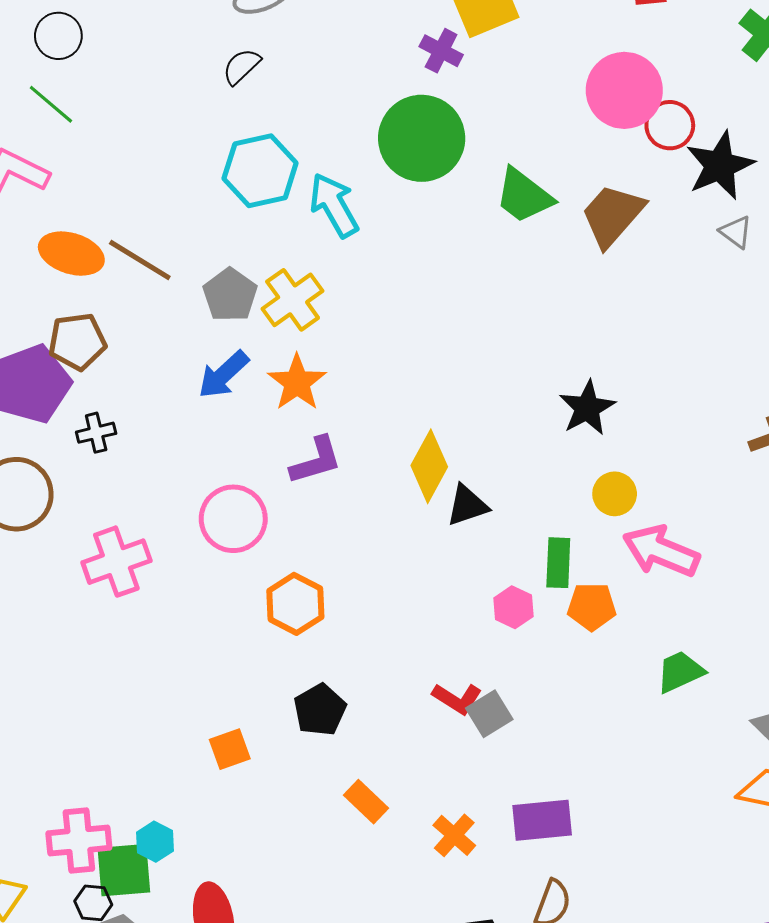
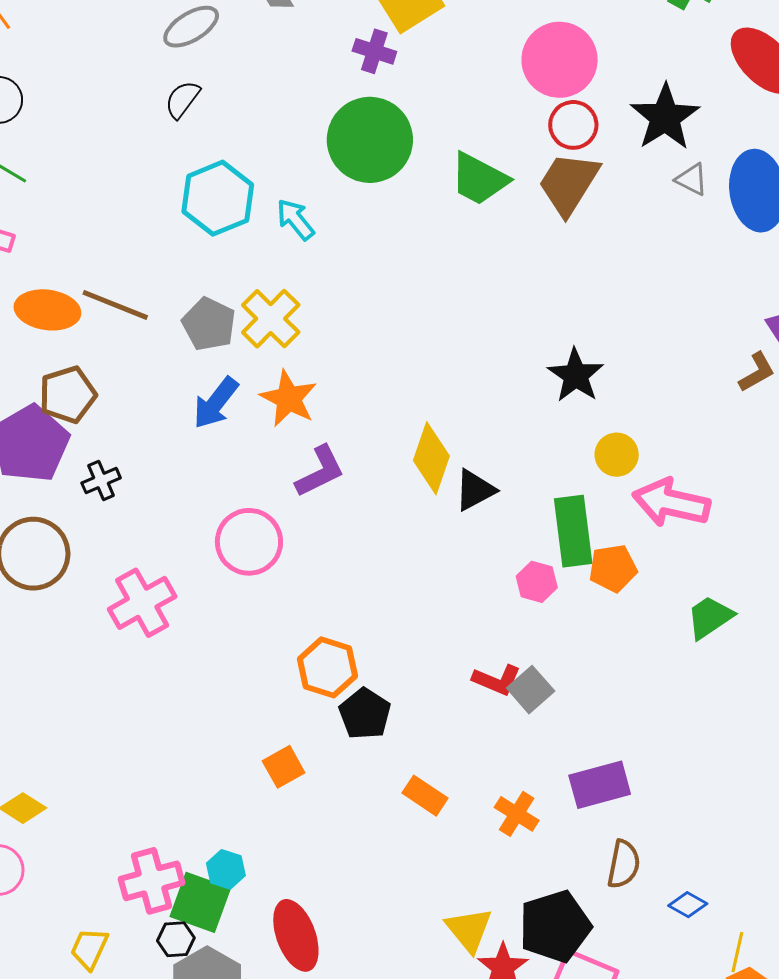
red circle: (670, 125) -> (573, 125), moved
cyan arrow: (334, 205) -> (296, 220), size x0.7
green rectangle: (558, 563) -> (573, 531), size x1.4
orange hexagon: (295, 604) -> (327, 667), moved
green square: (124, 870) -> (200, 902), turned 34

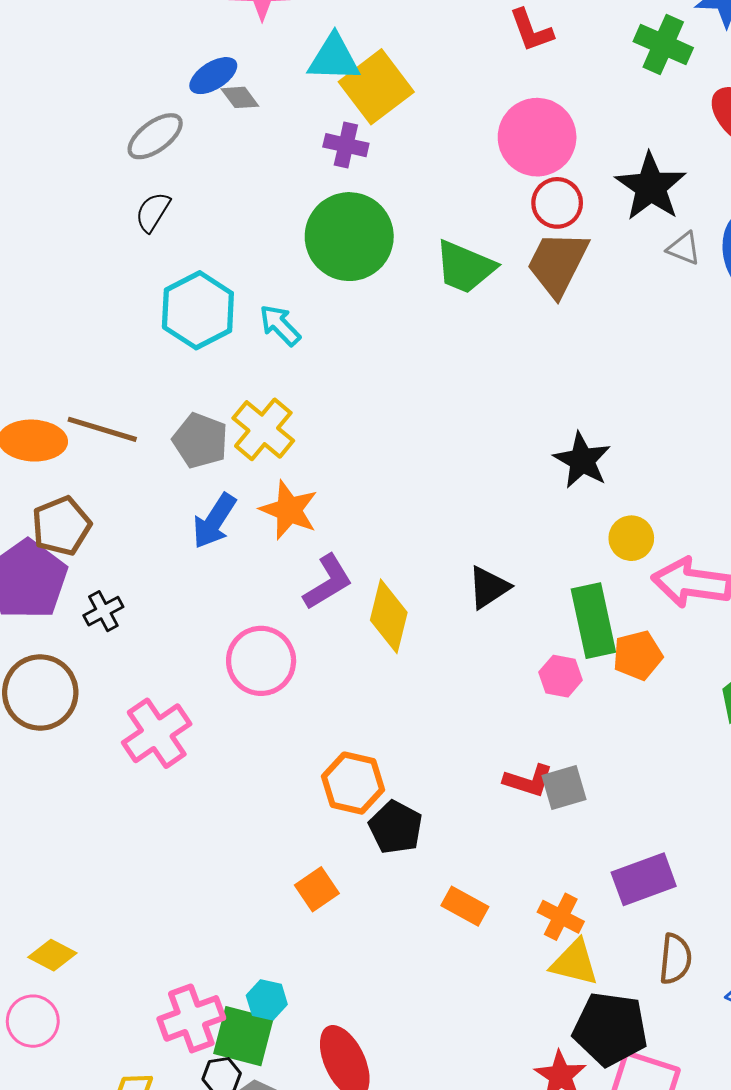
yellow diamond: (431, 458) -> (389, 616), moved
gray square: (531, 690) -> (564, 788), turned 30
black pentagon: (555, 926) -> (610, 1029), turned 30
yellow triangle: (469, 930) -> (575, 963), moved, turned -32

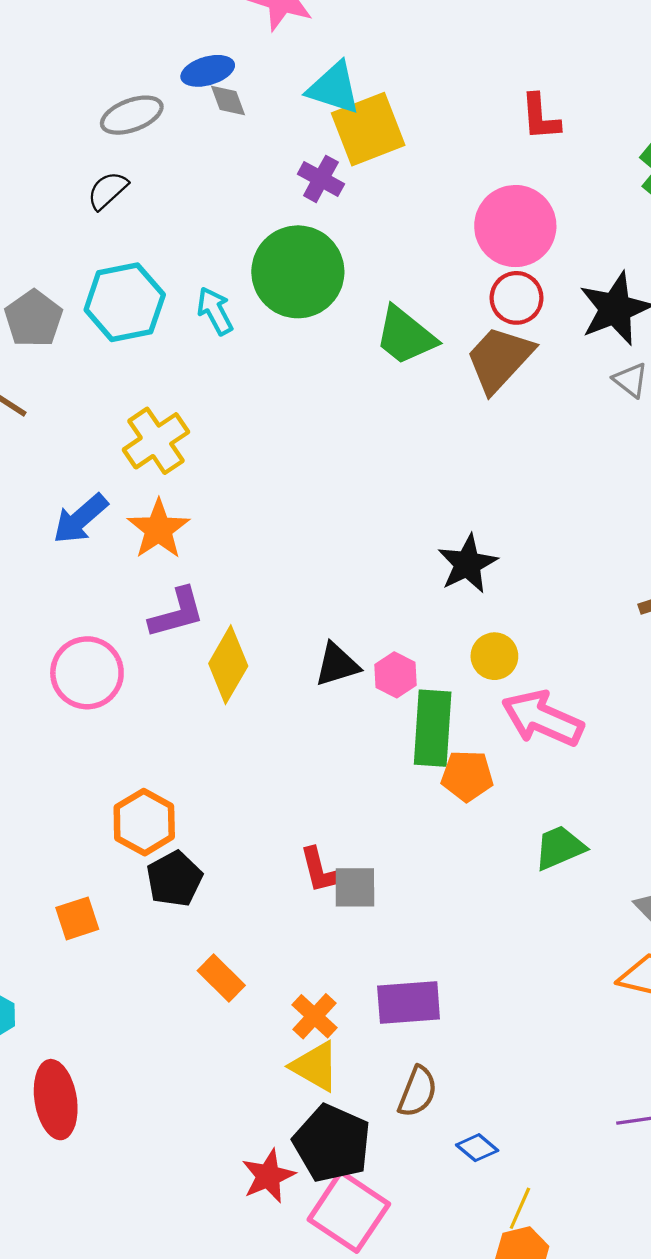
cyan arrow: (280, 325) -> (215, 311), moved
gray pentagon: (200, 441) -> (34, 319), moved
pink hexagon: (561, 676) -> (395, 675), moved
red L-shape: (528, 781) -> (321, 870), turned 42

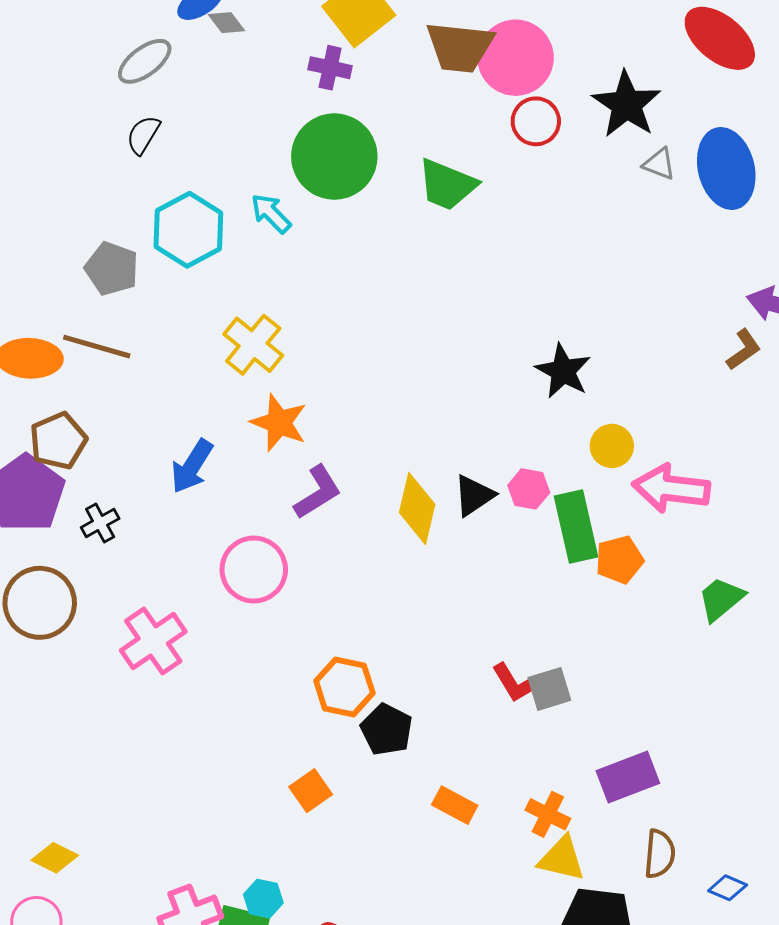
brown trapezoid: (499, 359) -> (460, 47), moved, turned -110
blue arrow: (80, 519) -> (192, 466), moved
yellow diamond: (228, 665) -> (417, 508), moved

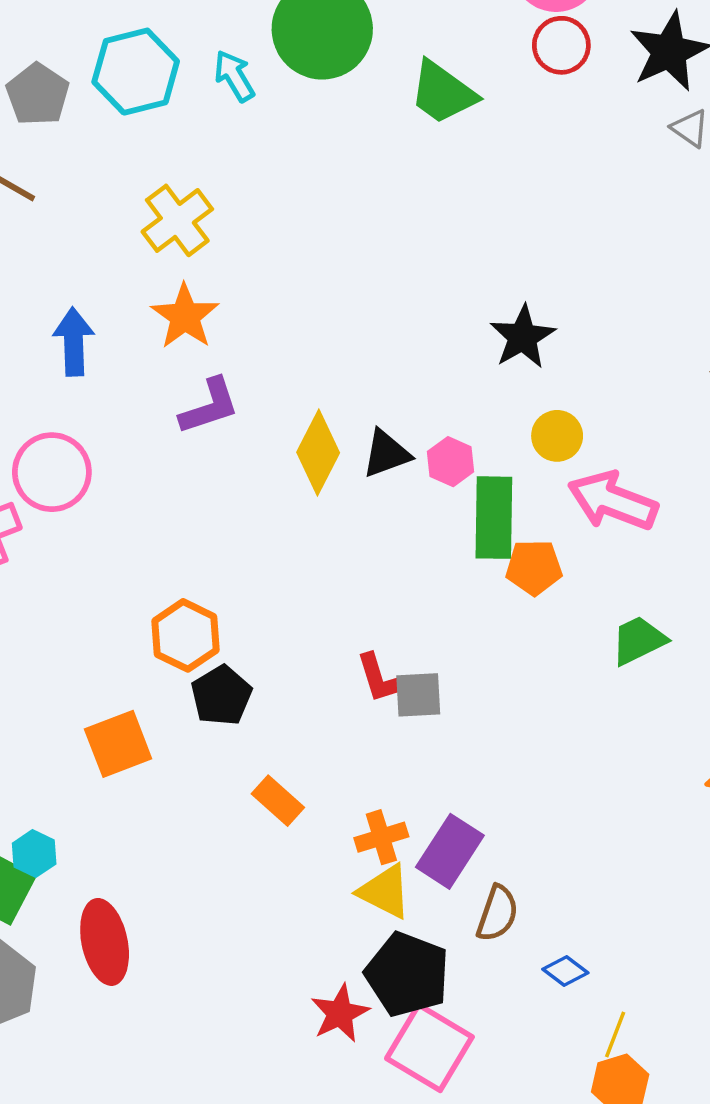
blue arrow: (192, 466) -> (74, 342), turned 132
pink circle: (254, 570) -> (52, 472), moved
purple rectangle: (628, 777) -> (450, 851), moved, turned -50
orange square: (311, 791) -> (118, 744), size x1.4
orange cross: (548, 814) -> (381, 837), turned 33

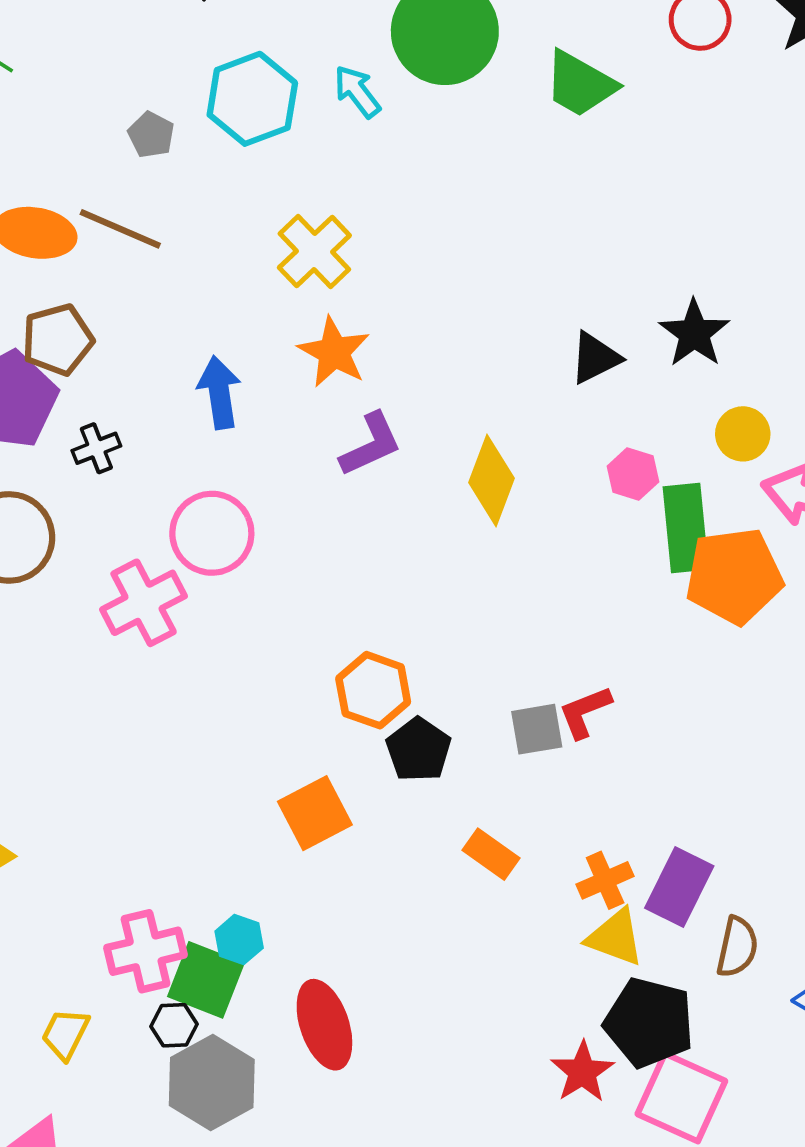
gray pentagon: (38, 94) -> (151, 135), size x0.7
black triangle: (386, 454) -> (595, 358), moved
orange pentagon: (534, 567) -> (734, 576), size x1.6
red L-shape: (380, 678) -> (585, 712), turned 92
gray square: (418, 695) -> (537, 729), moved

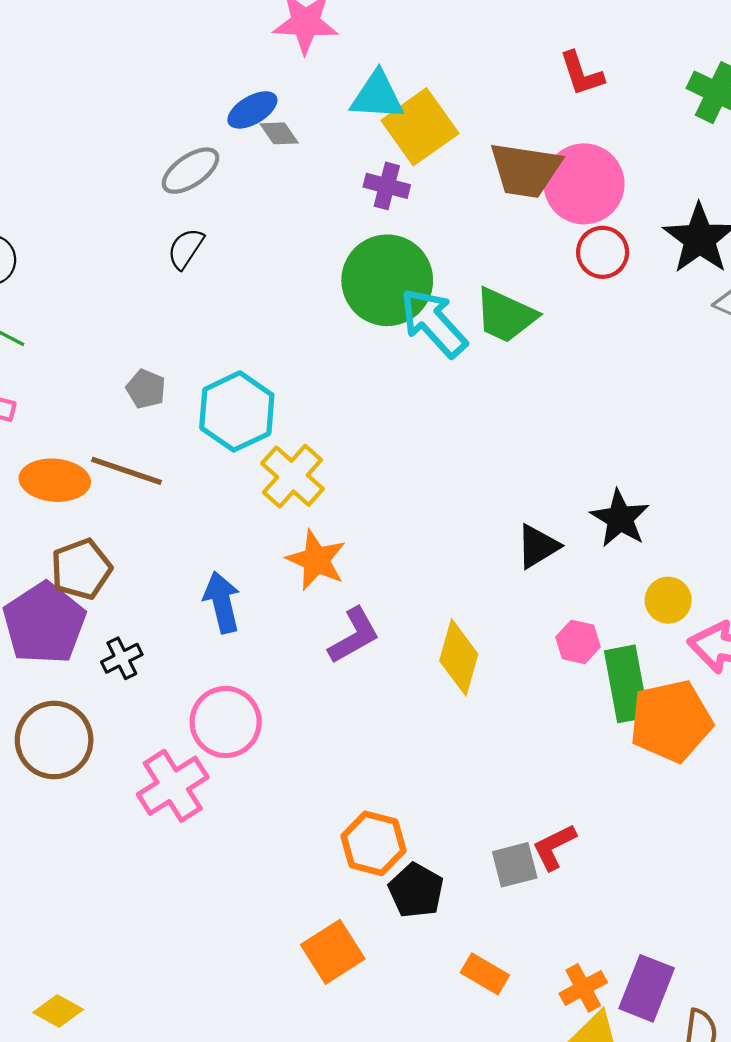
cyan arrow: (357, 92) -> (434, 323), moved, size x1.6
cyan hexagon: (252, 99) -> (237, 411), moved

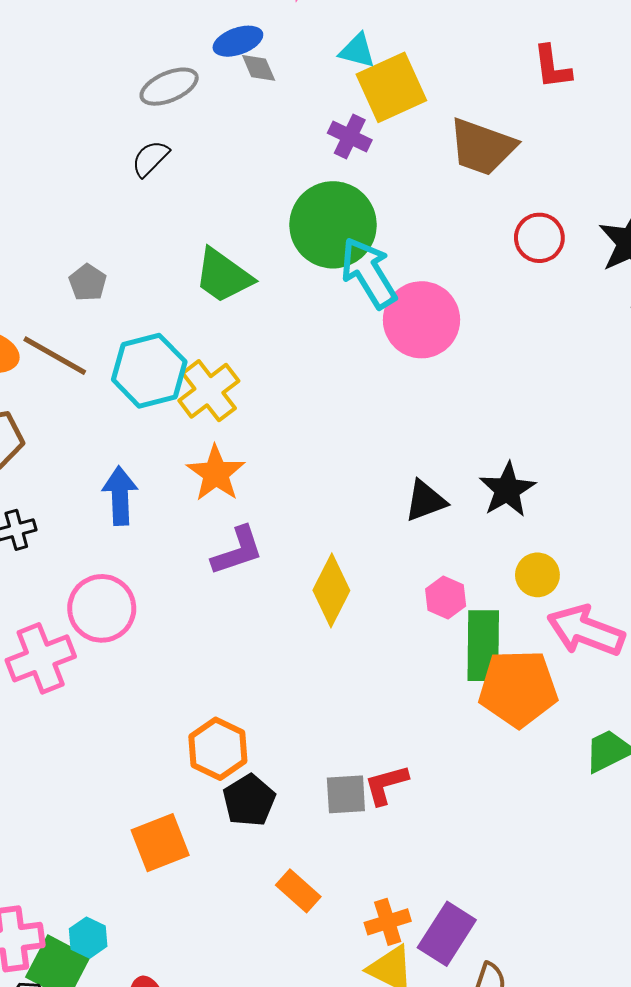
cyan triangle: (377, 96) -> (357, 51), size x0.7
pink circle: (584, 184) -> (421, 320), moved
green trapezoid: (506, 315) -> (223, 276), moved
cyan hexagon: (237, 411) -> (149, 371), moved

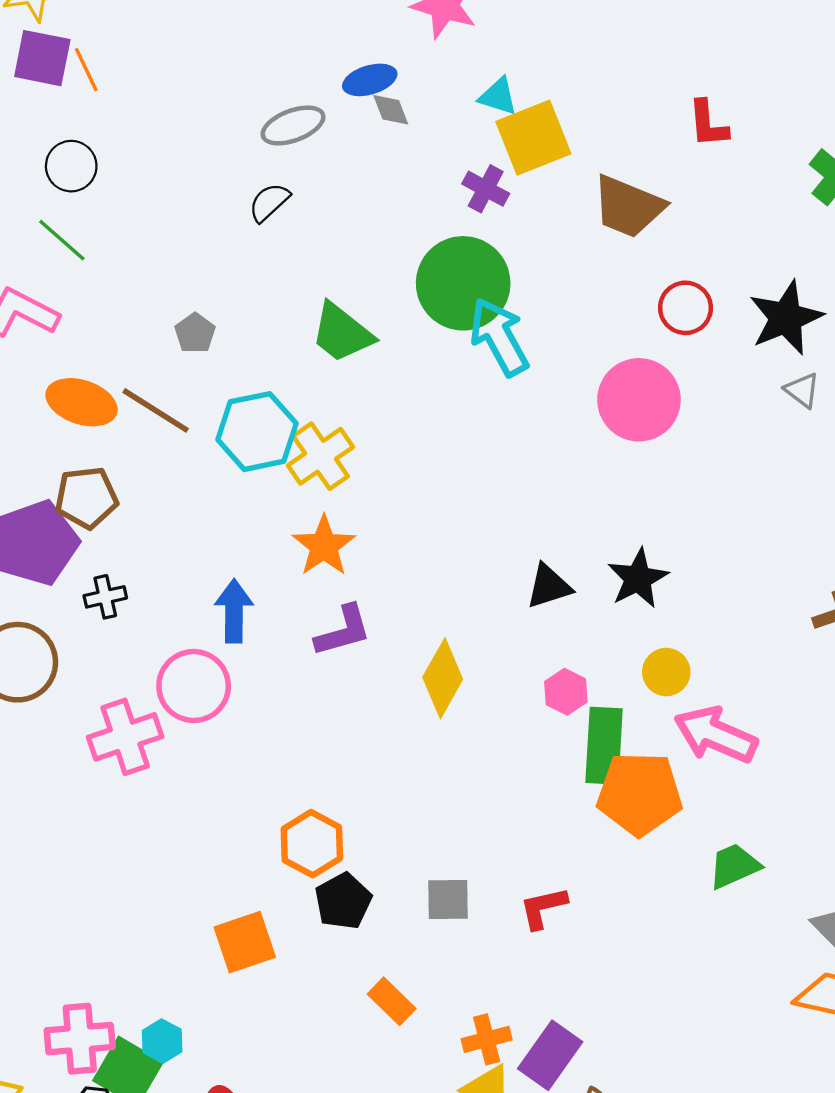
pink circle: (421, 320) -> (639, 400), moved
blue arrow: (120, 496) -> (234, 611), moved
red L-shape: (386, 785) -> (543, 908), moved

